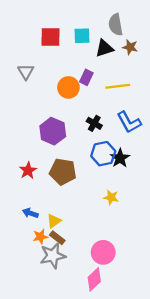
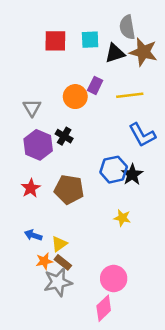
brown star: (130, 47) -> (143, 52), size x1.6
gray triangle: (26, 72) -> (32, 108), moved
black cross: (94, 123) -> (64, 136), moved
purple hexagon: (53, 131) -> (38, 145), moved

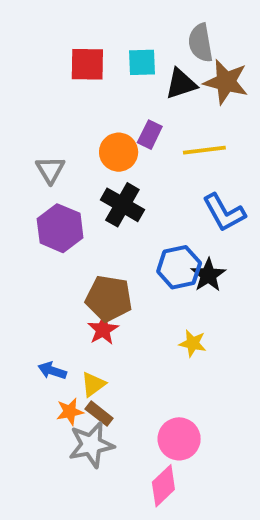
black cross: (64, 136) -> (122, 205), moved, size x1.5
red star: (31, 188) -> (103, 330), moved

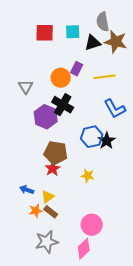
purple hexagon: (60, 228) -> (46, 117), moved
yellow star: (193, 343) -> (88, 176), moved
gray star: (91, 445) -> (47, 242), moved

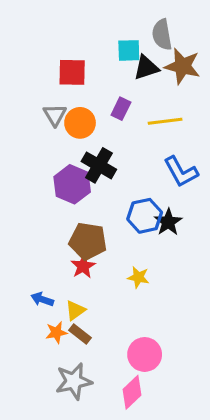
cyan square: (73, 32) -> (129, 50), moved
red square: (45, 33) -> (72, 72), moved
orange circle: (61, 78) -> (80, 123), moved
gray triangle: (26, 87) -> (55, 115), moved

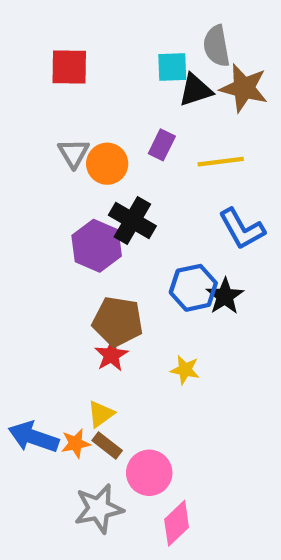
red square: (72, 72) -> (69, 67), moved
blue arrow: (42, 299) -> (34, 437), moved, size x1.6
pink circle: (145, 354) -> (149, 473), moved

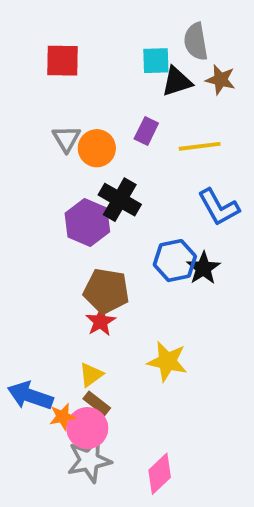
brown star: (244, 88) -> (221, 80), size x0.7
yellow star: (185, 370) -> (167, 361), moved, size x1.5
orange star: (76, 443) -> (63, 417), moved
pink circle: (149, 473) -> (87, 428), moved

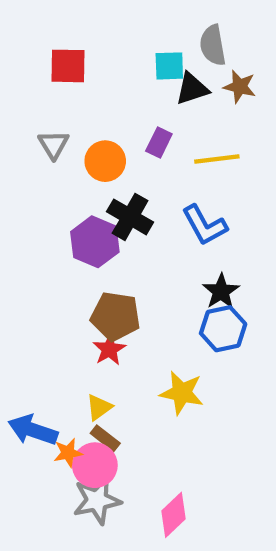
gray triangle: (66, 139) -> (53, 145), moved
blue L-shape: (219, 207) -> (204, 225), moved
blue hexagon: (175, 261) -> (223, 329), moved

